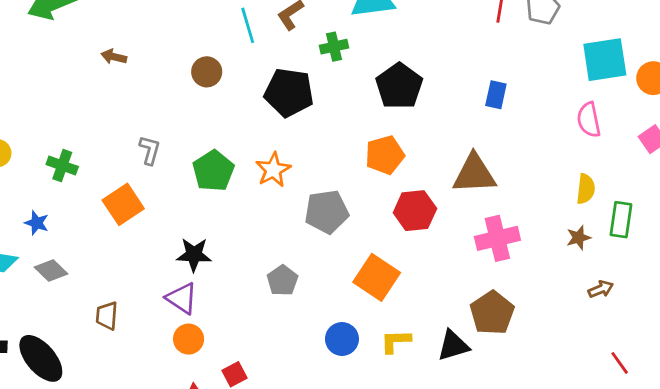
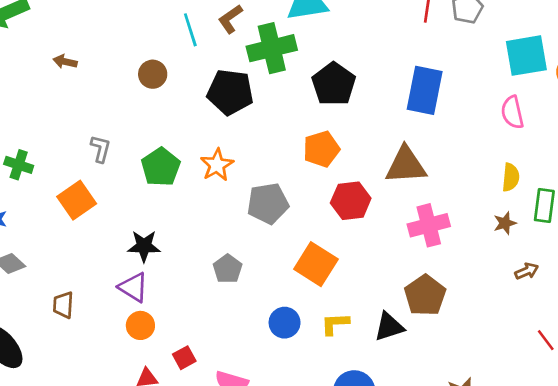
green cross: (334, 47) -> (272, 48), size x1.8
blue rectangle: (496, 95) -> (425, 90), size x1.8

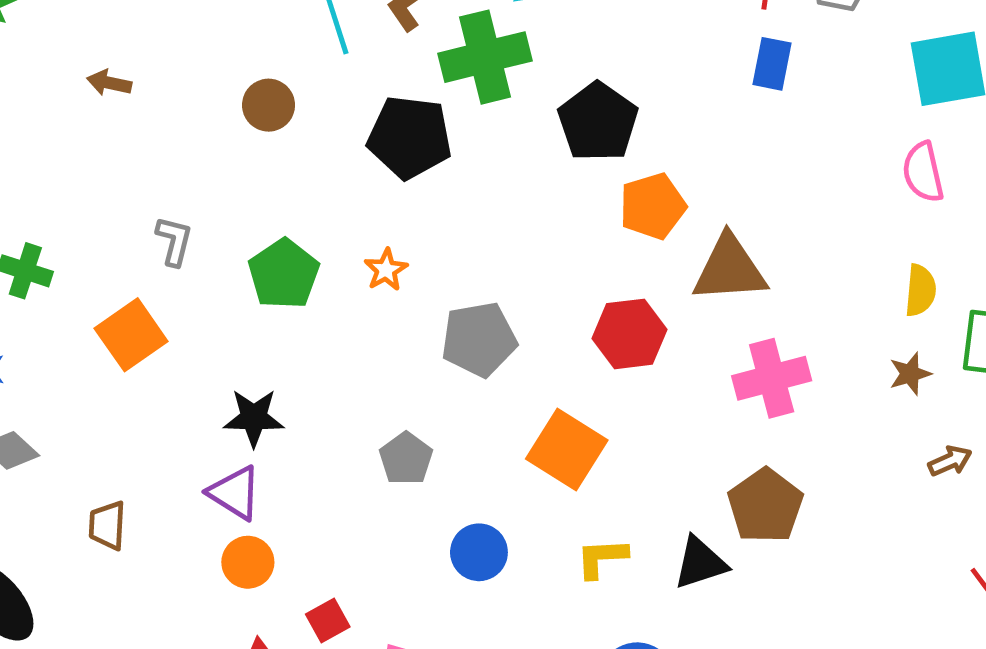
blue rectangle: (425, 90) -> (772, 64), moved, size x0.6
orange pentagon: (321, 149) -> (653, 206), moved
orange star: (217, 165) -> (386, 270), size x0.7
blue circle: (285, 323) -> (479, 552), moved

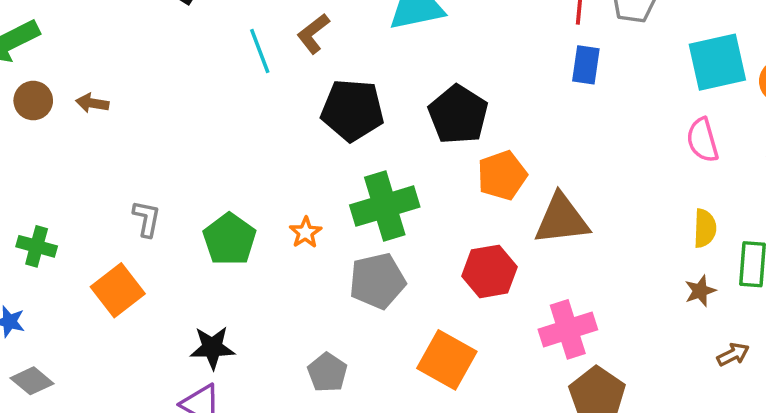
green cross: (485, 57) -> (385, 206), moved
brown circle: (269, 105) -> (33, 101), moved
black pentagon: (410, 137) -> (352, 110), moved
pink cross: (772, 378) -> (568, 329), moved

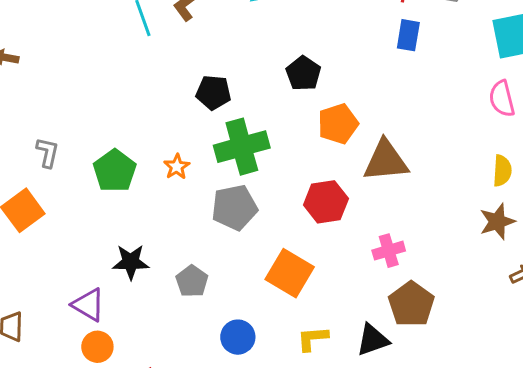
black pentagon: (352, 110) -> (213, 92), moved, size x0.7
black pentagon: (458, 114) -> (303, 73), size x0.7
brown star: (700, 291) -> (497, 222), size x1.4
pink cross: (568, 329) -> (389, 251), size x0.7
black star: (212, 348) -> (131, 262), moved

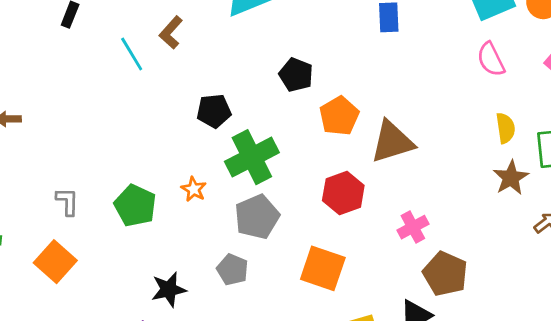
gray pentagon: (192, 281) -> (233, 270), moved

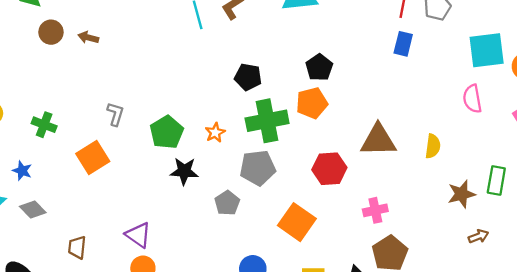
orange pentagon: (339, 116) -> (312, 103), moved
yellow semicircle: (505, 128) -> (433, 146), moved
black star: (169, 289) -> (184, 171), moved

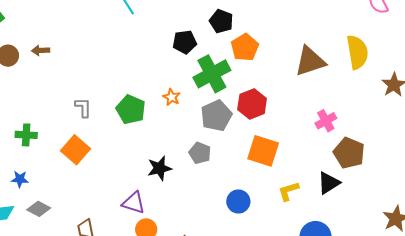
black pentagon: (319, 67) -> (221, 21), moved
yellow semicircle: (433, 146) -> (357, 52), size x1.6
red hexagon: (329, 169) -> (252, 104), moved
black star: (184, 171) -> (159, 168), moved

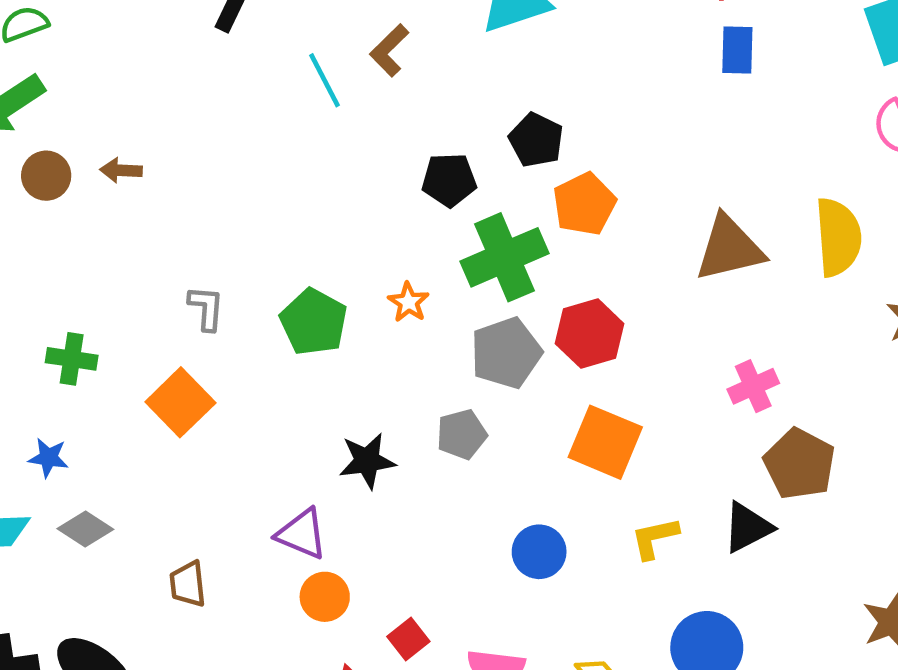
gray pentagon: (200, 153) -> (462, 434), turned 30

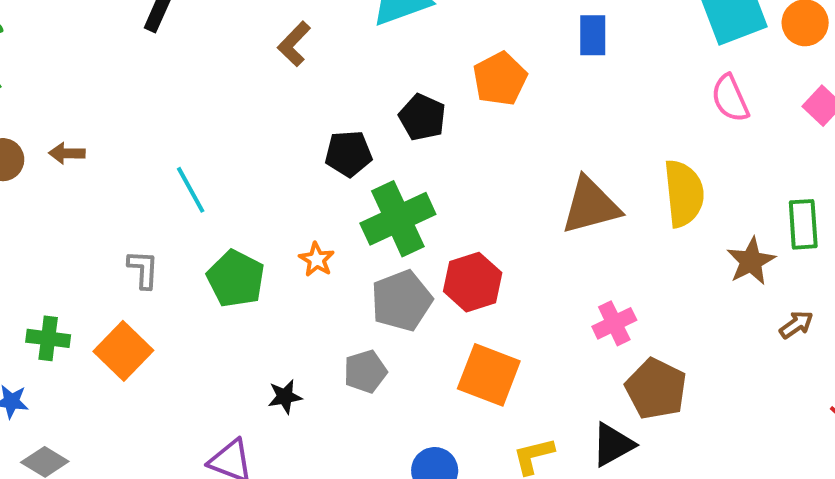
cyan line: (324, 80) -> (191, 190), moved
orange pentagon: (584, 204) -> (500, 79), moved
green cross: (72, 359) -> (48, 338), moved
black star: (367, 461) -> (285, 397), size x0.7

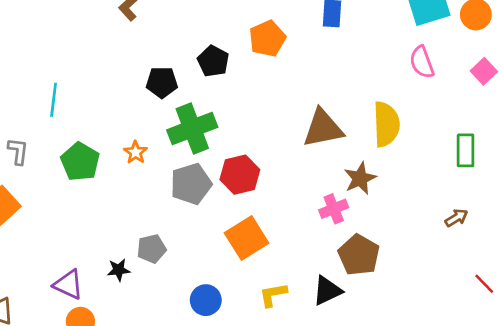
cyan line: (191, 190) -> (54, 100), turned 32
brown star: (751, 261) -> (360, 178), moved
gray pentagon: (365, 372) -> (152, 249), moved
orange square: (489, 375) -> (247, 238), turned 33
black star: (285, 397) -> (119, 270), moved

